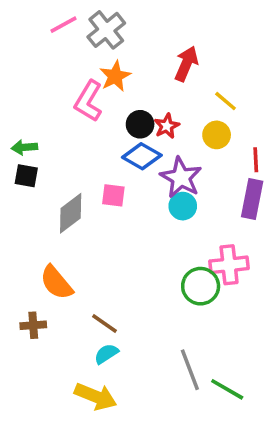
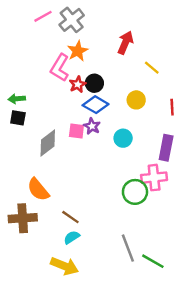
red star: (167, 126) -> (78, 84), moved
yellow circle: (217, 135) -> (136, 100), moved
purple star: (181, 178) -> (92, 126), moved, size x0.6
purple rectangle: (252, 199) -> (166, 148), moved
brown cross: (33, 325) -> (23, 218), size x1.6

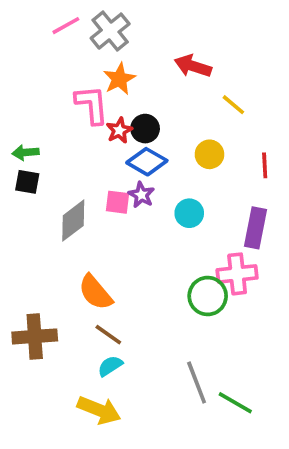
red arrow: (125, 43) -> (193, 66), turned -95
pink L-shape: (60, 68) -> (92, 105), turned 144
orange semicircle: (38, 190) -> (95, 292), moved

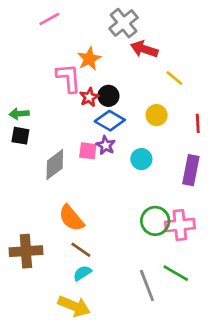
gray cross: (110, 31) -> (124, 23), moved
pink cross: (237, 274) -> (180, 225), moved
green line: (235, 403) -> (176, 273), moved

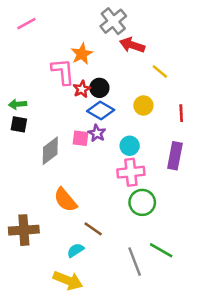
pink line: (49, 19) -> (26, 24), moved
pink cross: (180, 225) -> (131, 172), moved
brown line: (81, 250) -> (93, 229), moved

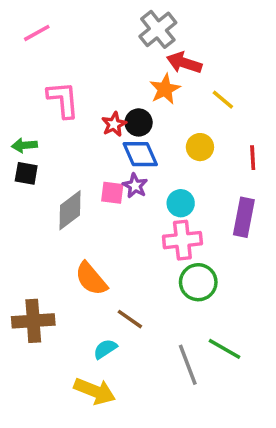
orange star: (82, 54) -> (165, 89), moved
pink L-shape: (63, 72) -> (63, 100), moved
blue diamond: (101, 111) -> (140, 154), turned 36

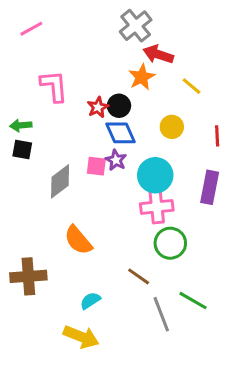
cyan circle: (181, 203) -> (155, 175), size x1.5
brown line: (130, 319) -> (139, 276), moved

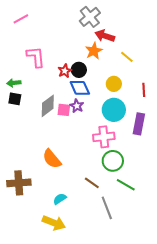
cyan circle: (155, 175) -> (114, 110), moved
gray diamond: (60, 181) -> (48, 106), moved
green line: (193, 301) -> (126, 185), moved

